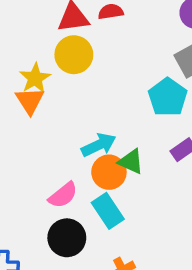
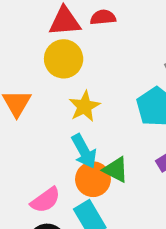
yellow star: (35, 78) -> (84, 106), moved
cyan arrow: (99, 145) -> (84, 151), turned 84

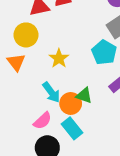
yellow circle: (64, 59) -> (26, 35), moved
cyan arrow: (84, 151) -> (51, 92), moved

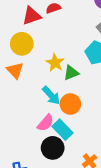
green triangle: (84, 95) -> (71, 73), moved, turned -35
cyan rectangle: (72, 128) -> (62, 130), moved

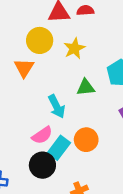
yellow star: (55, 63) -> (74, 48), moved
orange circle: (70, 104) -> (86, 140), moved
cyan rectangle: (62, 130) -> (59, 148), turned 66

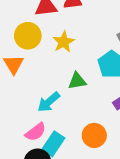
cyan arrow: (57, 106) -> (49, 102), turned 80
orange circle: (86, 140) -> (94, 135), moved

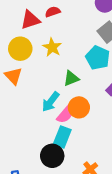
pink semicircle: (36, 132) -> (65, 114), moved
orange circle: (94, 135) -> (79, 107), moved

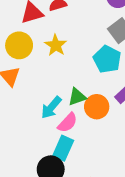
green triangle: (71, 78) -> (77, 97), moved
orange circle: (79, 107) -> (97, 107), moved

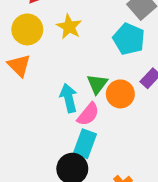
green triangle: (77, 97) -> (97, 84), turned -30
cyan arrow: (51, 107) -> (69, 98), turned 130

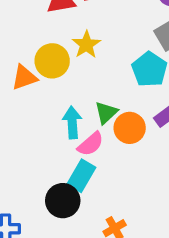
yellow circle: (27, 29) -> (52, 61), moved
orange triangle: (19, 65) -> (24, 77), turned 45

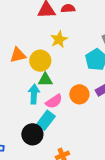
yellow circle: (52, 61) -> (40, 61), moved
green triangle: (106, 113) -> (45, 80), moved, turned 35
cyan arrow: (72, 122) -> (34, 94), moved

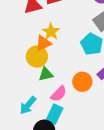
orange triangle: (18, 55) -> (43, 43), moved
cyan arrow: (34, 94) -> (28, 105), moved, turned -132

